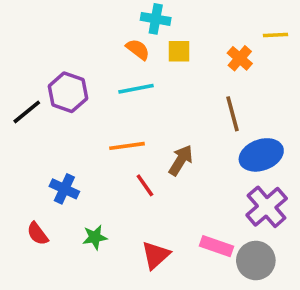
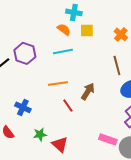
red triangle: (156, 255) -> (60, 144), moved, turned -36

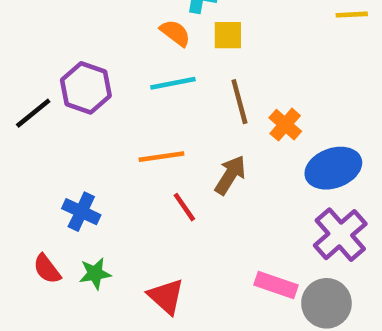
orange cross: (121, 34) -> (285, 125), moved
brown line: (117, 65) -> (239, 102), moved
green star: (40, 134) -> (95, 274), moved

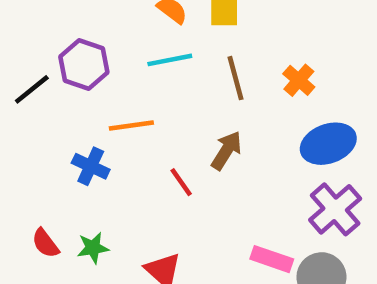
orange cross: (285, 125) -> (299, 80), moved
orange line: (161, 157) -> (131, 126), moved
blue cross: (81, 212) -> (91, 166), moved

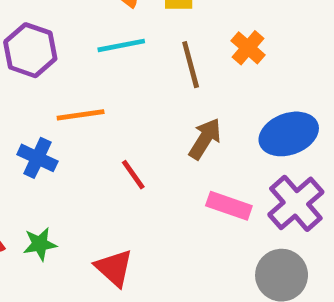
orange cross: (299, 80) -> (248, 48), moved
brown arrow: (226, 150) -> (205, 139), moved
pink rectangle: (272, 259) -> (229, 206), moved

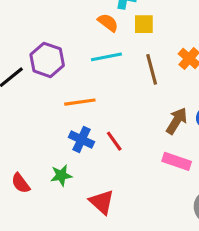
brown arrow: (205, 139) -> (177, 121), moved
blue cross: (37, 158) -> (81, 140), moved
green star: (40, 244) -> (61, 175), moved

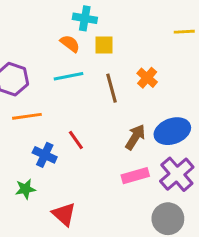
orange line: (80, 102) -> (27, 116), moved
red line: (114, 141) -> (76, 140), moved
pink rectangle: (177, 161) -> (135, 176), turned -35

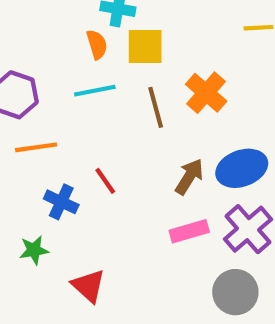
orange semicircle: (70, 44) -> (97, 44), turned 36
yellow square: (104, 45) -> (145, 47), size x1.4
orange cross: (147, 78) -> (206, 93), size x1.4

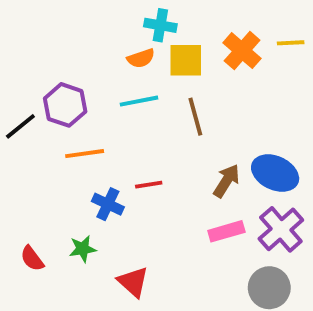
orange semicircle: (97, 44) -> (141, 58), turned 88
orange cross: (206, 93) -> (242, 51), moved
blue ellipse: (242, 168) -> (275, 173), turned 45
red line: (105, 181) -> (149, 185), turned -64

